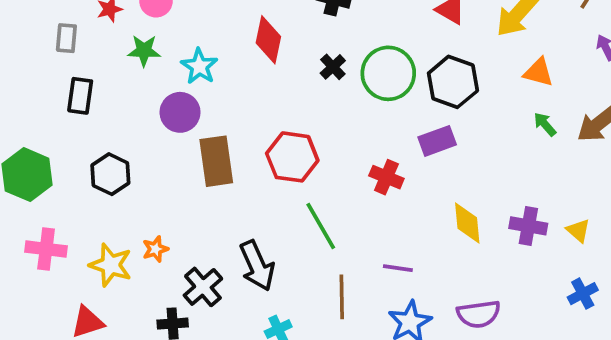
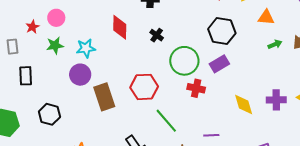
cyan star: (199, 66) -> (86, 48), turned -30
green circle: (388, 73) -> (184, 61), moved
green arrow: (545, 124) -> (275, 44), turned 120

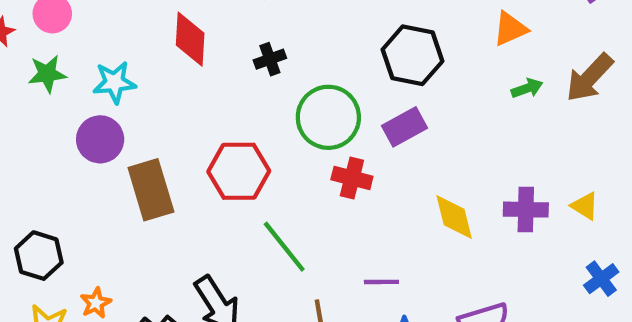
orange triangle: (266, 17) -> (510, 29), turned -30
black cross: (157, 35) -> (270, 59), turned 32
black hexagon: (49, 114) -> (39, 256), moved

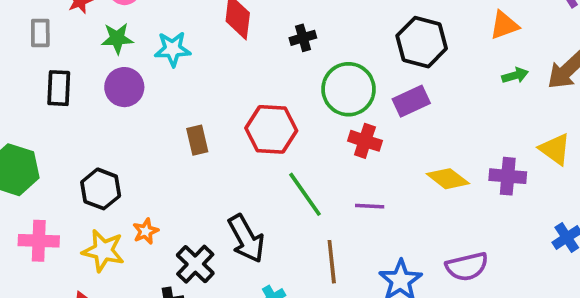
purple circle: (100, 139) -> (124, 87), moved
brown rectangle: (151, 190) -> (197, 140), size x0.6
yellow triangle: (585, 206) -> (555, 149), moved, size x1.4
yellow diamond: (454, 217) -> (448, 179), turned -42
purple line: (381, 282) -> (370, 206), moved

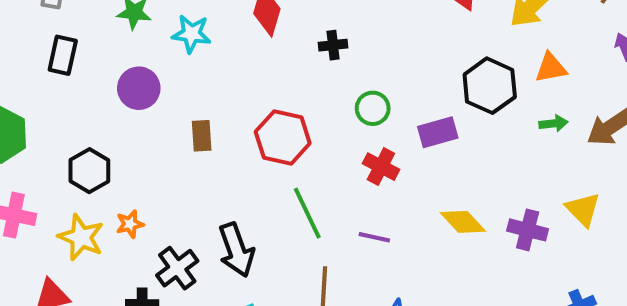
black hexagon: (422, 42) -> (490, 86), moved
purple circle: (124, 87) -> (139, 88), moved
green circle: (349, 89) -> (373, 108), size x0.6

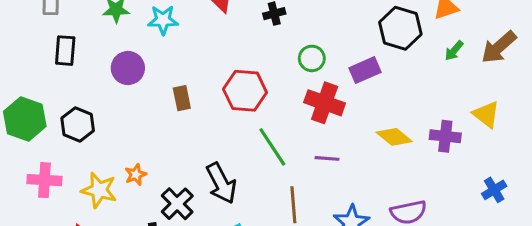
green arrow: (553, 123) -> (454, 51), turned 145
red cross: (381, 167) -> (325, 103), size x1.4
black hexagon: (89, 171) -> (78, 124), moved

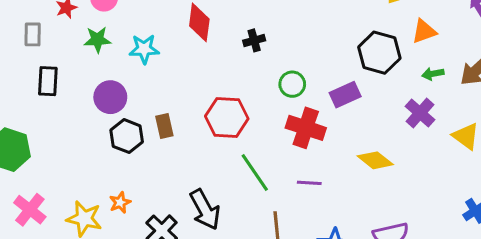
green arrow: (454, 51) -> (433, 74), turned 40
black hexagon: (78, 124) -> (127, 136), moved
purple cross: (445, 136) -> (420, 113), moved, turned 36
pink cross: (44, 180) -> (30, 210), turned 36

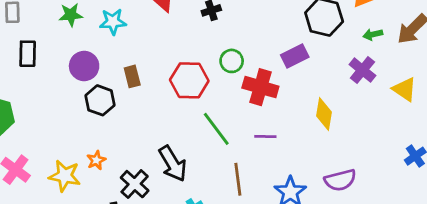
green circle: (292, 84) -> (232, 61), moved
brown rectangle: (164, 126) -> (132, 76), moved
yellow diamond: (375, 160) -> (324, 114), turned 64

